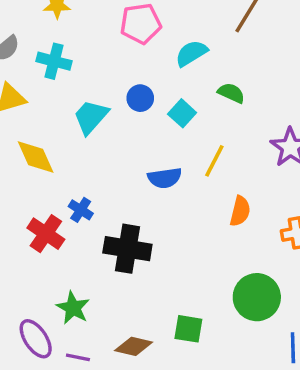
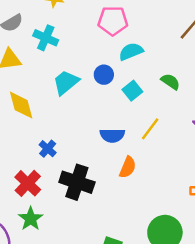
cyan semicircle: (191, 53) -> (131, 52), moved
orange semicircle: (240, 211) -> (128, 167), moved
red cross: (46, 234) -> (28, 183), moved

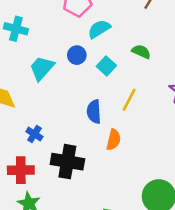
blue semicircle: (112, 135) -> (94, 112), turned 95
red cross: (28, 183) -> (21, 170), turned -35

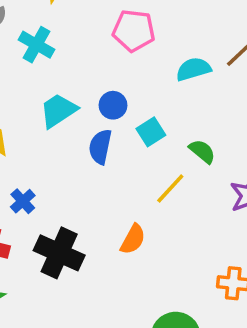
cyan semicircle: (99, 29) -> (193, 69), moved
green semicircle: (141, 52) -> (202, 151), moved
blue semicircle: (94, 112) -> (100, 147), moved

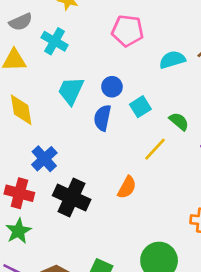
cyan trapezoid: (58, 111) -> (71, 91), turned -32
blue cross: (23, 201) -> (44, 159), size x1.4

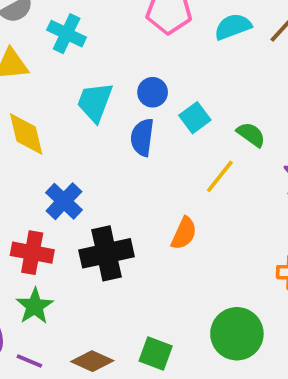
cyan semicircle: (172, 60) -> (233, 27), moved
black cross: (72, 197) -> (106, 253), turned -33

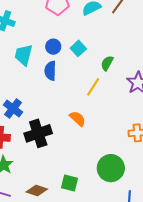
cyan square: (195, 118) -> (78, 48), moved
green semicircle: (251, 134) -> (107, 63), turned -91
orange semicircle: (184, 233) -> (78, 119), turned -66

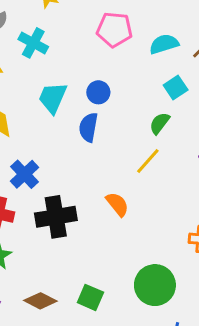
cyan square: (78, 48) -> (176, 87), moved
green semicircle: (107, 63) -> (160, 123), moved

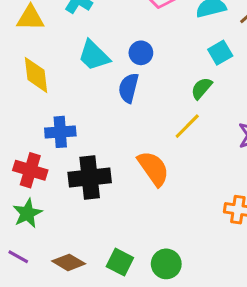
cyan trapezoid: (53, 98) -> (94, 55), turned -72
blue cross: (25, 174) -> (60, 132), turned 36
orange semicircle: (117, 204) -> (153, 168), size x1.4
green circle: (155, 285) -> (166, 264), moved, size x0.7

